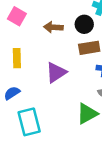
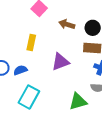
cyan rectangle: (29, 122) -> (29, 97), turned 30

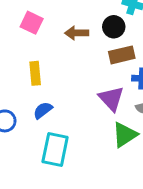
purple triangle: (60, 62) -> (111, 99), moved, turned -36
blue semicircle: (20, 70) -> (43, 110), moved

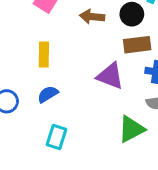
purple triangle: (111, 99) -> (110, 76), moved, turned -32
cyan rectangle: (55, 149) -> (56, 137), size x0.7

